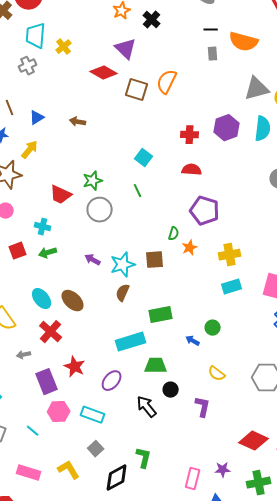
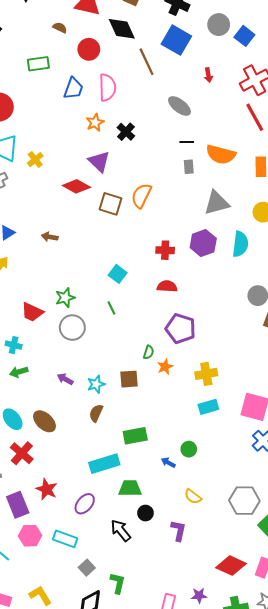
gray triangle: (257, 89) -> (217, 203), moved
cyan star: (123, 265) -> (96, 384), size x0.7
gray square: (96, 449) -> (87, 568), moved

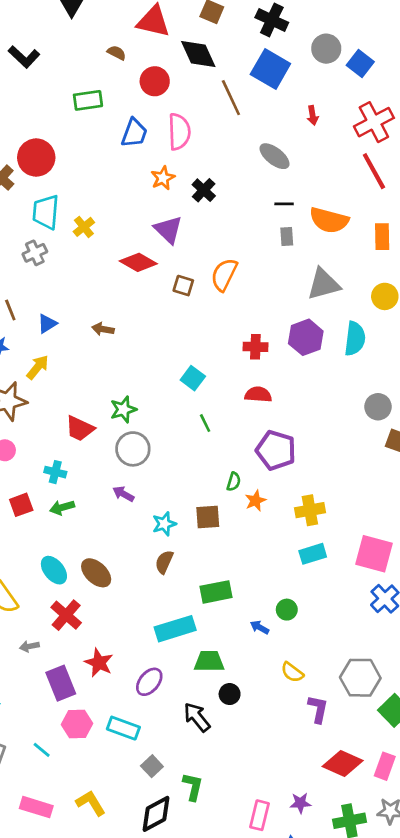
brown square: (110, 204) -> (183, 286), size x0.7
green line: (111, 308) -> (205, 423), moved
purple arrow: (65, 379) -> (123, 494), moved
purple L-shape: (178, 531) -> (318, 709), moved

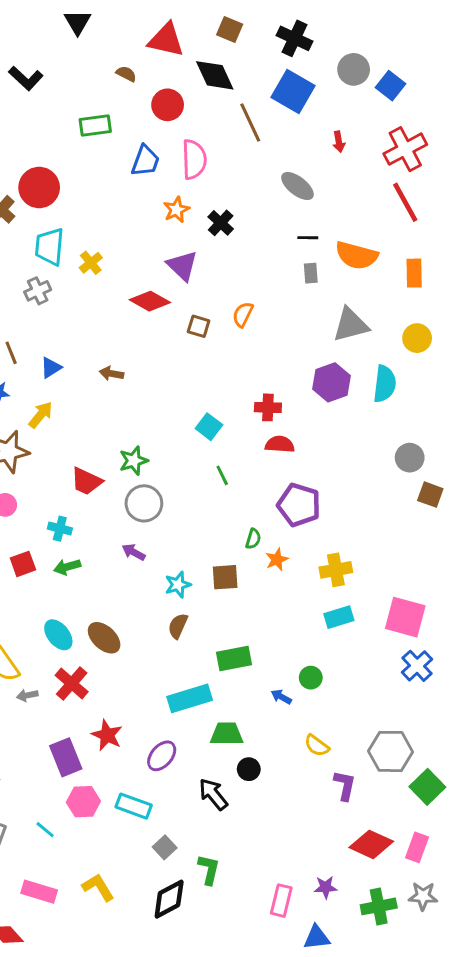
orange semicircle: (224, 275) -> (243, 314), size x0.7
red cross: (255, 347) -> (268, 407), moved
gray arrow: (29, 646) -> (27, 695), moved

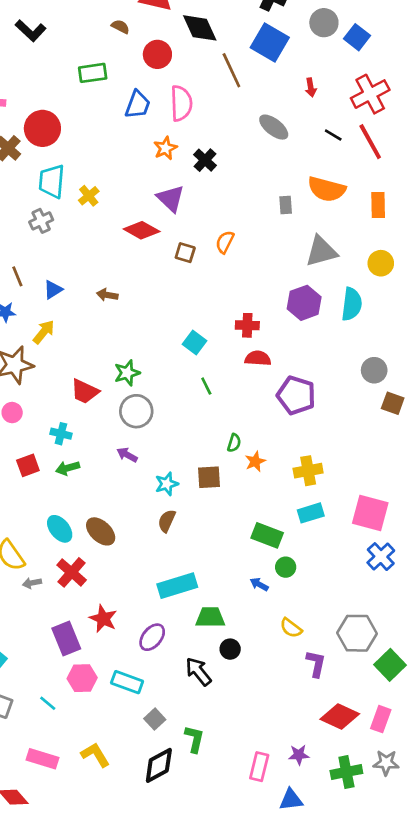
black line: (308, 238) -> (333, 135), moved, turned 30
purple pentagon: (299, 505) -> (296, 395), moved
green rectangle: (234, 658) -> (267, 535), moved, turned 32

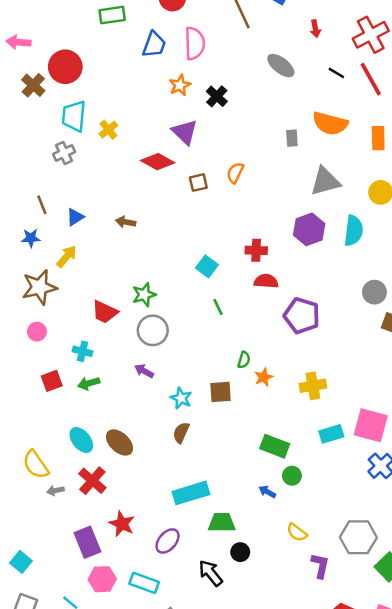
brown square: (185, 253) -> (198, 183), turned -30
cyan star: (167, 484) -> (181, 398), turned -30
cyan rectangle: (311, 513) -> (331, 434), moved

